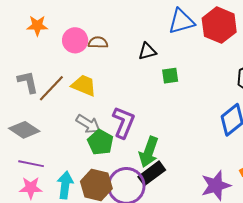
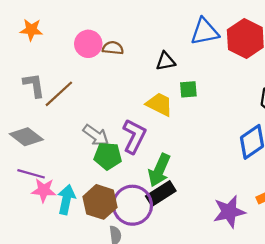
orange star: (37, 26) -> (31, 30), moved
yellow trapezoid: (84, 85) -> (159, 104), moved
green pentagon: (100, 142) -> (108, 156), turned -30
pink star: (31, 188) -> (44, 190), moved

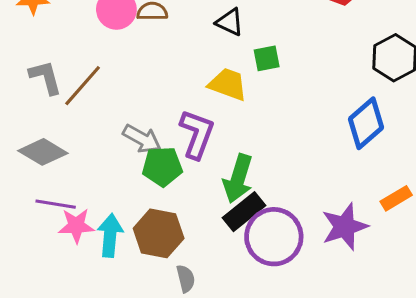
black triangle: (166, 61) -> (230, 22), turned 42
purple circle: (132, 205) -> (274, 237), moved

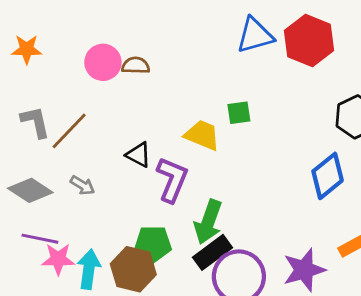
black triangle: (230, 22) -> (139, 155), moved
gray arrow: (142, 139) -> (82, 185), moved, size x0.7
green pentagon: (162, 166) -> (153, 244), moved

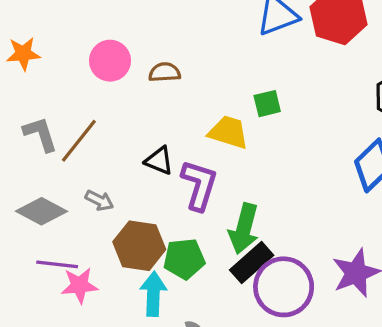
brown semicircle: (136, 65) -> (165, 72), moved
cyan arrow: (89, 269) -> (153, 294), moved
brown hexagon: (133, 269) -> (139, 246), moved

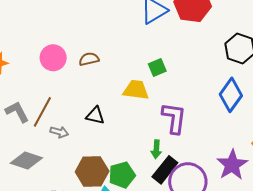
purple L-shape: (199, 185) -> (174, 118), moved
gray arrow: (99, 200) -> (59, 132), moved
green arrow: (244, 229) -> (156, 149), size x0.6

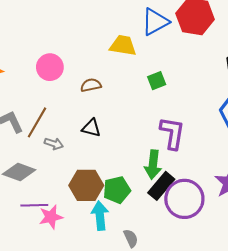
brown semicircle: (89, 59) -> (91, 85), moved
yellow trapezoid: (136, 90) -> (123, 45), moved
green arrow: (156, 149) -> (153, 165), size x1.5

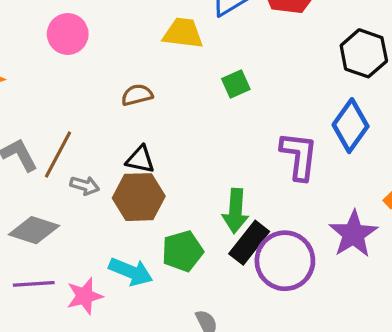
pink circle: (50, 67) -> (68, 34), moved
purple L-shape: (172, 133) -> (299, 156), moved
brown hexagon: (86, 185) -> (139, 197), moved
purple line: (34, 205) -> (34, 284), moved
cyan arrow: (100, 216) -> (131, 272), moved, turned 120

